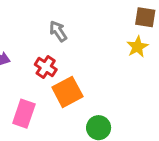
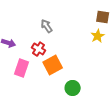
pink rectangle: (24, 114) -> (22, 68), moved

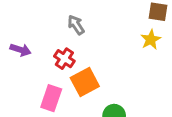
pink rectangle: (22, 68) -> (51, 98), moved

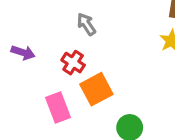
pink rectangle: (51, 98) -> (58, 108), turned -40

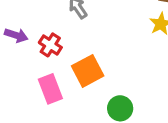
red cross: (73, 63) -> (50, 45), moved

